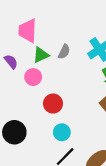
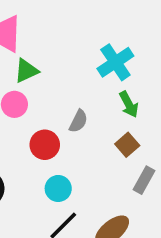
gray semicircle: (64, 52) -> (78, 121), moved

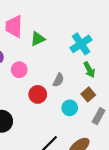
green triangle: (26, 71) -> (38, 39), moved
cyan circle: (58, 188) -> (70, 108), moved

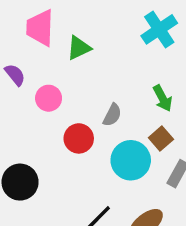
cyan cross: (81, 44) -> (159, 29), moved
cyan circle: (70, 108) -> (131, 160), size x1.5

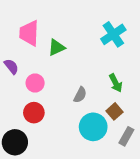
red circle: (79, 138) -> (34, 113), moved

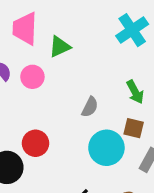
pink circle: (35, 83) -> (32, 77), moved
brown square: (114, 111) -> (134, 128), turned -35
red circle: (34, 113) -> (35, 143), moved

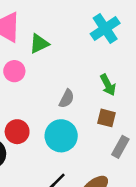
cyan circle: (106, 148) -> (61, 136), moved

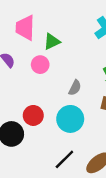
pink circle: (14, 71) -> (40, 65), moved

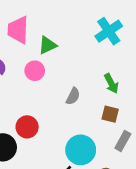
cyan circle: (70, 119) -> (81, 150), moved

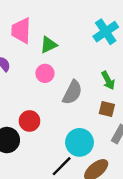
pink circle: (35, 71) -> (45, 73), moved
gray semicircle: (73, 96) -> (72, 92), size x1.5

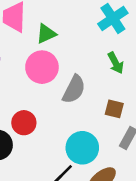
pink circle: (45, 73) -> (42, 67), size x1.5
green arrow: (108, 80) -> (116, 63), moved

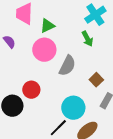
green arrow: (116, 63) -> (87, 39), moved
brown square: (114, 109) -> (96, 80), turned 32

